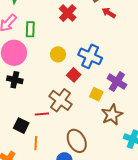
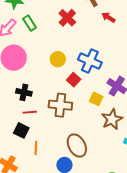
green rectangle: (30, 29) -> (30, 23), moved, turned -35
black cross: (15, 80) -> (24, 92), moved
brown cross: (60, 100) -> (60, 105), turned -30
red line: (42, 114) -> (30, 112), moved

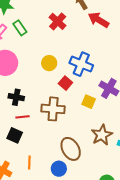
red arrow: (108, 17) -> (99, 20), size x1.5
brown star: (112, 119) -> (102, 135), moved
orange line: (36, 148) -> (29, 163), moved

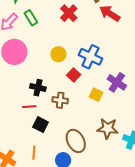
black cross: (16, 97) -> (38, 88), moved
brown cross: (53, 109) -> (60, 100), size x0.7
black square: (15, 135) -> (41, 125), moved
brown star: (102, 135) -> (108, 128), turned 30

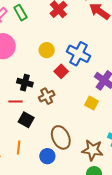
yellow square: (96, 95) -> (92, 103), moved
brown cross: (60, 100) -> (47, 96), turned -35
brown star: (108, 128) -> (93, 150), moved

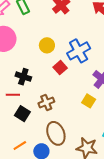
blue cross: (79, 54) -> (79, 51), turned 30
brown cross: (47, 96) -> (46, 103), moved
orange line: (19, 148) -> (20, 146), moved, turned 48

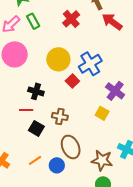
yellow circle: (47, 45) -> (58, 59), size x1.5
brown cross: (46, 103) -> (60, 116), turned 35

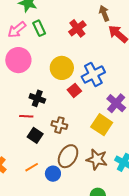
yellow square: (102, 113) -> (102, 125), size x1.5
brown ellipse: (71, 147) -> (68, 156), turned 50
brown star: (102, 160) -> (97, 159), moved

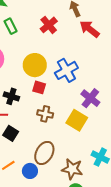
red square: (74, 90) -> (39, 87), moved, turned -32
brown cross: (59, 125) -> (45, 114), moved
brown star: (97, 159) -> (72, 169), moved

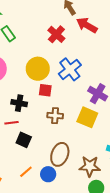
red cross: (49, 25) -> (56, 34), moved

